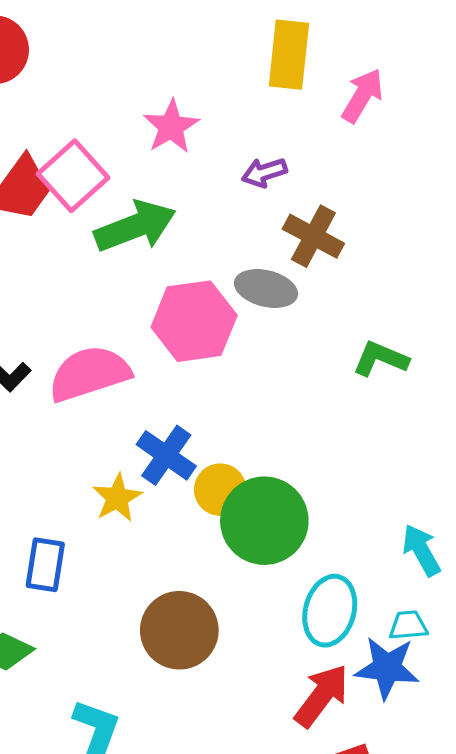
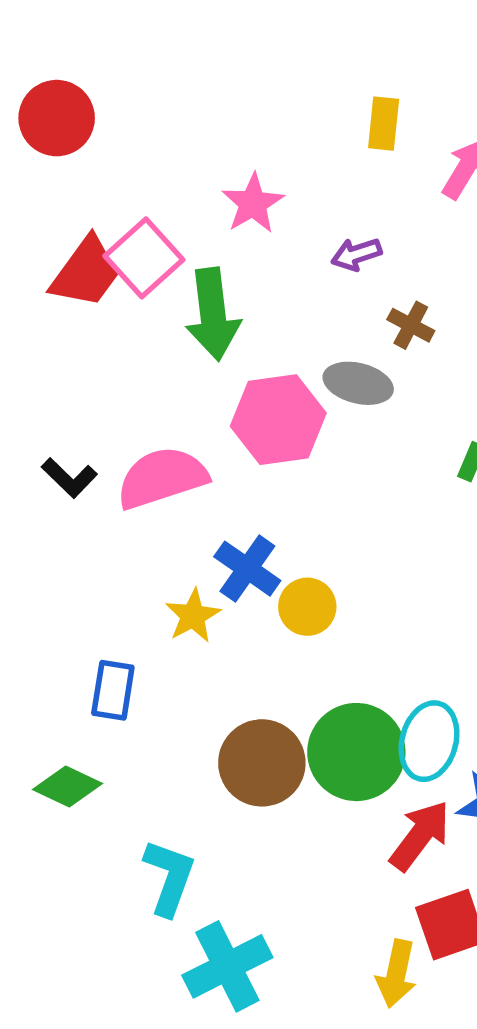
yellow rectangle: (289, 55) -> (384, 124), size x0.7
green arrow: (135, 226) -> (213, 314), turned 104
brown cross: (313, 236) -> (411, 325), size x0.7
green circle: (264, 521) -> (356, 752), moved

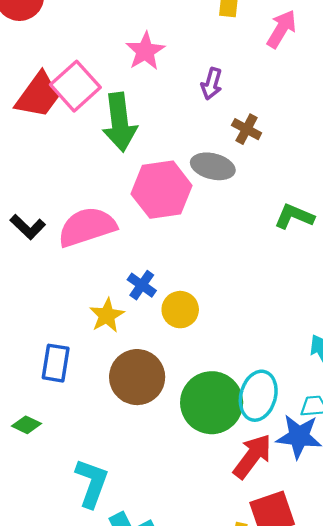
purple arrow: (356, 254) -> (212, 84), turned -56
blue cross: (247, 569) -> (142, 285), size x0.7
brown circle: (262, 763) -> (137, 377), moved
green diamond: (68, 787) -> (27, 425), size x0.7

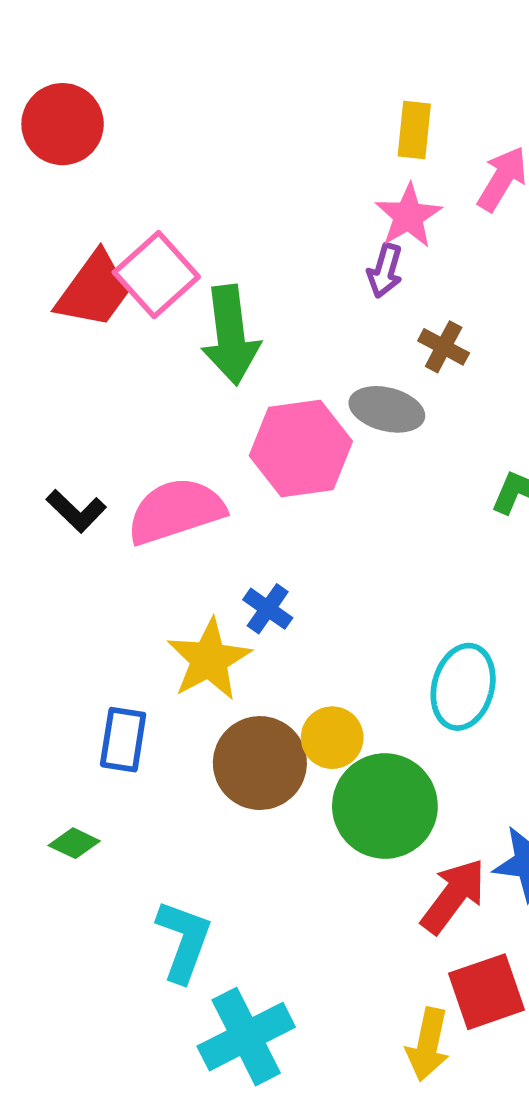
pink star: (145, 51) -> (408, 216), moved
yellow circle: (180, 310) -> (332, 738), moved
yellow star: (107, 315) -> (209, 659), size x1.4
cyan ellipse: (258, 396) -> (463, 687), moved

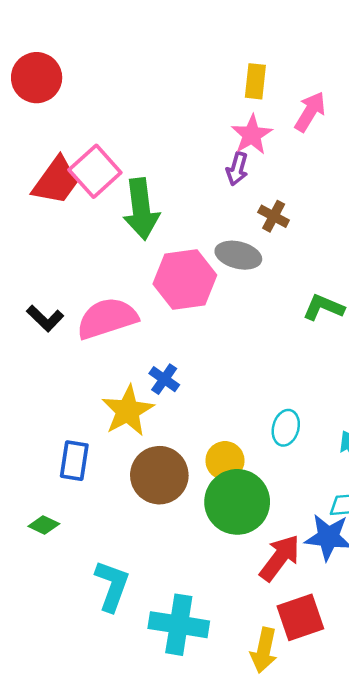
cyan ellipse: (463, 687) -> (286, 428), size x0.7
yellow circle: (332, 738) -> (225, 461), moved
cyan cross: (246, 1037) -> (179, 625), moved, turned 36

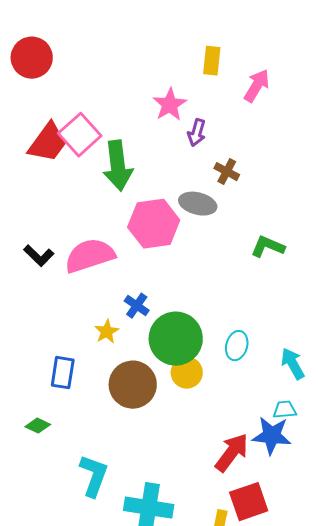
pink star: (252, 135) -> (170, 105), moved
yellow star: (128, 411) -> (107, 332), size x0.6
green circle: (237, 502) -> (176, 339), moved

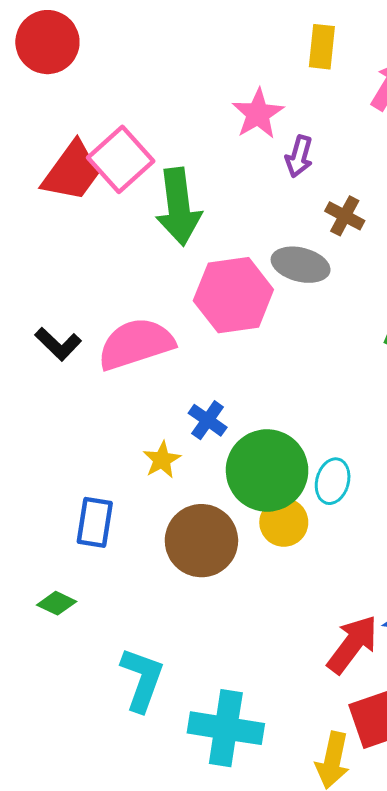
cyan ellipse: (237, 346) -> (333, 481), moved

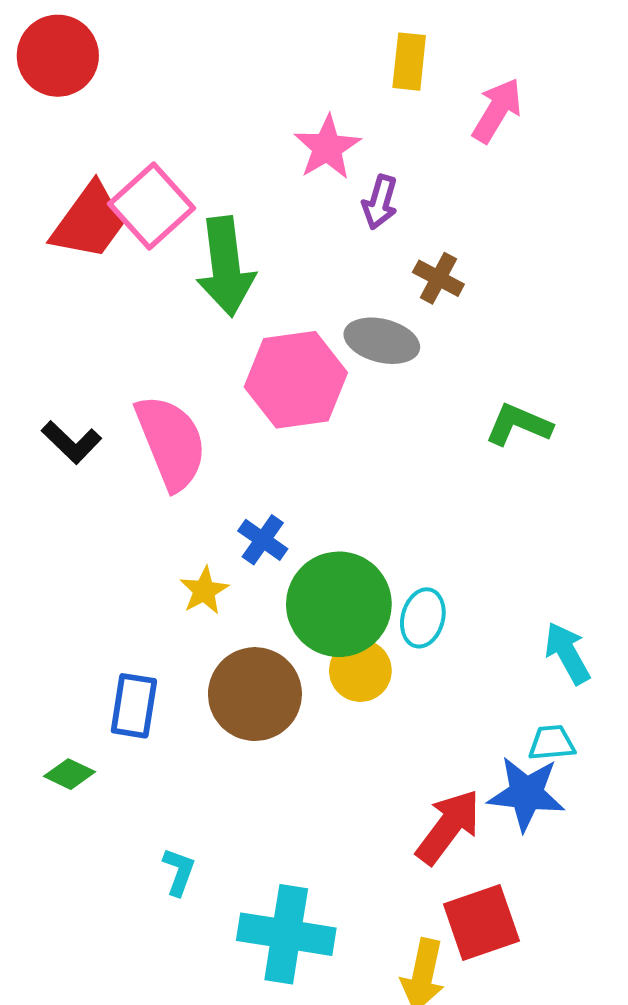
pink semicircle: (136, 344) -> (171, 442), turned 86
blue rectangle: (95, 522) -> (134, 706), moved
cyan L-shape: (142, 679) -> (179, 872), size x0.6

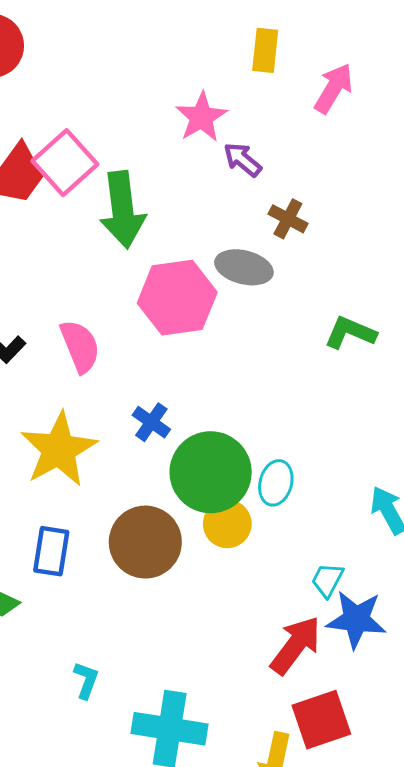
purple arrow: (380, 202) -> (242, 160), turned 114
pink semicircle: (171, 442) -> (80, 346), size x0.7
yellow star: (204, 591) -> (59, 449), moved, size x2.0
cyan trapezoid: (552, 743) -> (327, 580), moved, turned -57

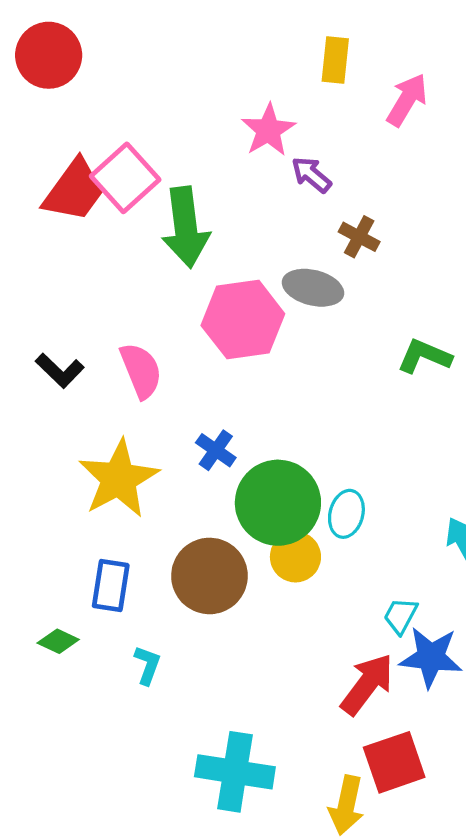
cyan L-shape: (86, 680) -> (147, 665), moved

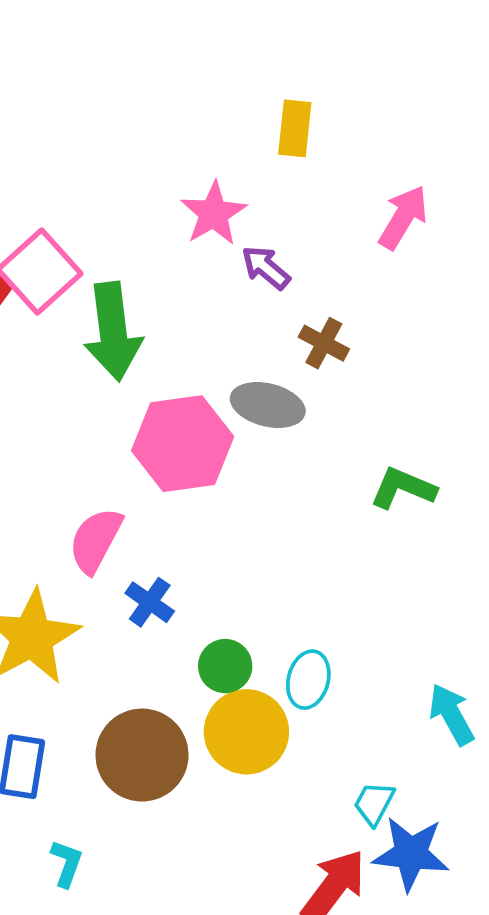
pink arrow: (407, 100) -> (403, 217), moved
pink semicircle: (141, 371) -> (96, 540), moved, turned -130
green circle: (278, 503) -> (225, 666), size x0.5
yellow circle: (295, 557) -> (246, 732), size x1.4

